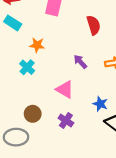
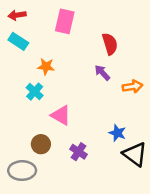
purple arrow: (80, 62) -> (102, 73), moved
pink triangle: (65, 89) -> (61, 115), moved

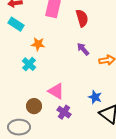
red semicircle: (110, 44) -> (82, 18), moved
pink triangle: (61, 115) -> (56, 91), moved

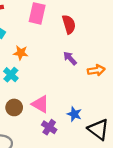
blue star: (95, 97) -> (74, 114), moved
brown circle: (34, 106) -> (14, 107), moved

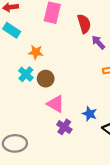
purple arrow: (70, 58) -> (98, 42), moved
brown circle: (14, 107) -> (46, 79), moved

